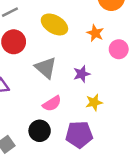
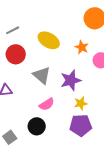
purple star: (82, 74) -> (71, 80), size x1.5
purple pentagon: (79, 135) -> (81, 125), moved

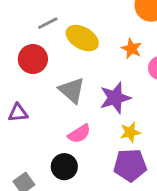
gray line: (13, 30) -> (48, 23), moved

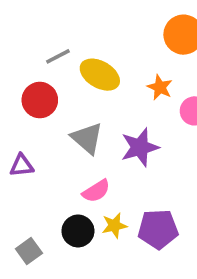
yellow star: (130, 132) -> (114, 226), moved

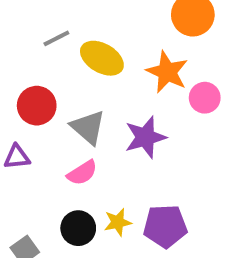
orange star: (160, 87) -> (167, 72), size x1.5
red circle: (40, 100) -> (37, 106), moved
pink semicircle: (96, 191) -> (82, 173), moved

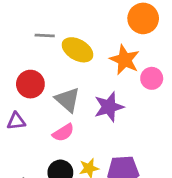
gray line: (56, 38) -> (45, 36), turned 30

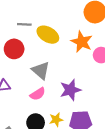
red circle: (30, 84) -> (14, 49), moved
purple star: (109, 107) -> (70, 90), moved

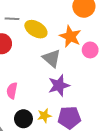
gray triangle: (41, 70) -> (52, 58), moved
pink semicircle: (38, 94) -> (12, 91), moved, turned 133

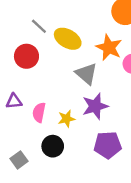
gray line: (12, 19) -> (39, 26), turned 40
yellow star: (44, 116) -> (66, 119), moved

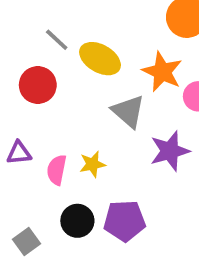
purple star: (95, 106) -> (170, 151), moved
yellow star: (66, 119) -> (92, 164), moved
purple pentagon: (108, 145) -> (125, 221), moved

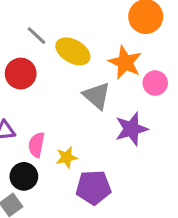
yellow star: (92, 164) -> (67, 157), moved
black circle: (77, 221) -> (24, 176), moved

